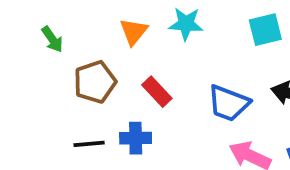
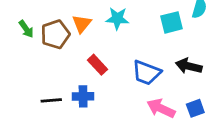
brown pentagon: (95, 82) -> (55, 34), moved

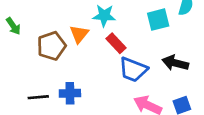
orange triangle: (82, 24) -> (79, 34), moved
brown pentagon: (55, 34) -> (52, 46), moved
red rectangle: (98, 65) -> (116, 43), moved

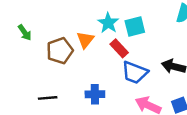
cyan star: (104, 16) -> (108, 23), turned 30
cyan square: (158, 20) -> (135, 27), moved
blue cross: (70, 93) -> (95, 94), moved

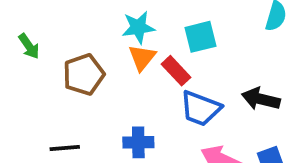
cyan star: (108, 23) -> (138, 27), moved, turned 30
orange triangle: (85, 40) -> (142, 58), moved

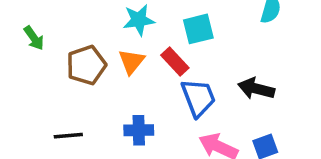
orange triangle: (142, 58) -> (132, 62), moved
blue trapezoid: (201, 108) -> (198, 98), turned -132

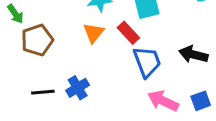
brown pentagon: (86, 65) -> (37, 40), moved
blue cross: (139, 130) -> (78, 88), moved, turned -30

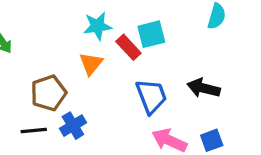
red rectangle: (128, 33) -> (128, 47), moved
brown pentagon: (37, 40) -> (48, 93), moved

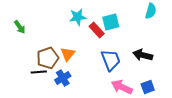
orange triangle: (91, 64) -> (68, 54), moved
black line: (34, 130) -> (39, 72), moved

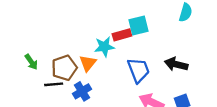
cyan star: (78, 17) -> (104, 47), moved
green arrow: (20, 27) -> (31, 62), moved
red rectangle: (97, 30) -> (122, 35), turned -63

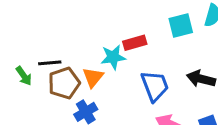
cyan square: (138, 25) -> (181, 25), moved
black line: (54, 84) -> (50, 63), moved

